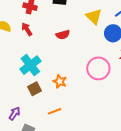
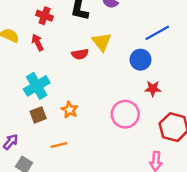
yellow triangle: (94, 17) -> (102, 42), moved
pink circle: (98, 68) -> (125, 114), moved

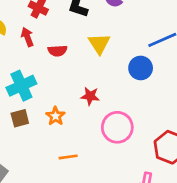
red semicircle: (80, 54) -> (57, 51), moved
red star: (153, 89) -> (90, 96), moved
orange line: (59, 145) -> (68, 157), moved

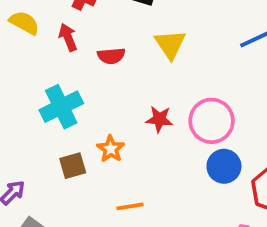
blue circle: (141, 68) -> (224, 166), moved
brown square: (20, 118) -> (73, 166), moved
pink circle: (117, 127) -> (212, 121), moved

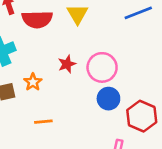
red semicircle: (111, 56) -> (37, 19), size x1.6
red star: (159, 119) -> (67, 64), turned -30

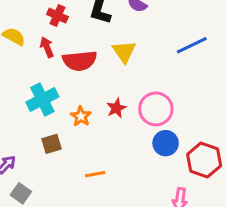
orange star: (33, 82) -> (81, 116), moved

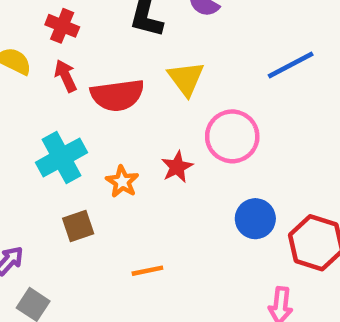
red cross: (57, 16) -> (62, 26), moved
pink circle: (156, 109) -> (232, 136), moved

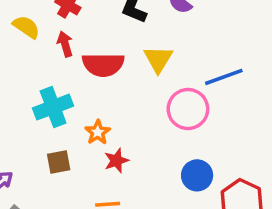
blue line: (291, 65) -> (224, 77), moved
red star: (177, 167) -> (116, 161), moved

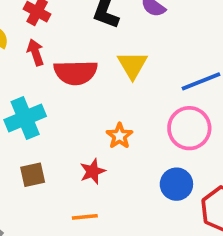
pink circle: (188, 109) -> (189, 128), moved
orange star: (98, 132) -> (119, 136), moved

